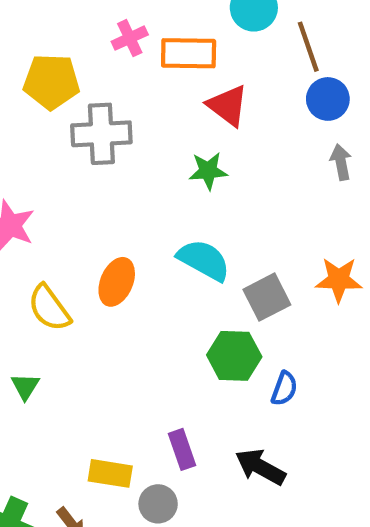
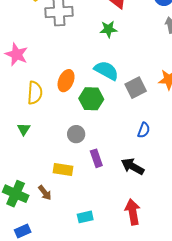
yellow semicircle: (49, 308) -> (35, 93), turned -140
green hexagon: (234, 356) -> (91, 99), moved
gray circle: (158, 504) -> (76, 134), moved

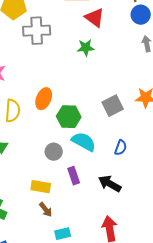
cyan semicircle: (106, 71) -> (84, 142), moved
brown arrow: (45, 193) -> (46, 210), moved

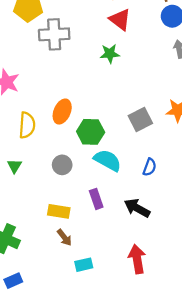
gray circle: (54, 152) -> (62, 165), moved

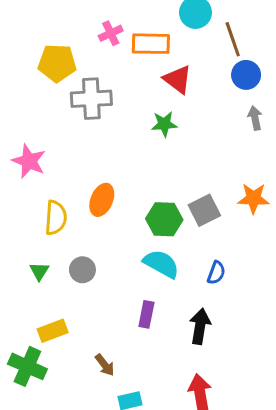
green hexagon: (91, 132) -> (164, 219), moved
gray circle: (62, 165) -> (82, 270), moved
purple rectangle: (96, 199) -> (146, 314), turned 30
black arrow: (137, 208) -> (200, 326), turned 70
yellow rectangle: (59, 211) -> (53, 331), moved, turned -30

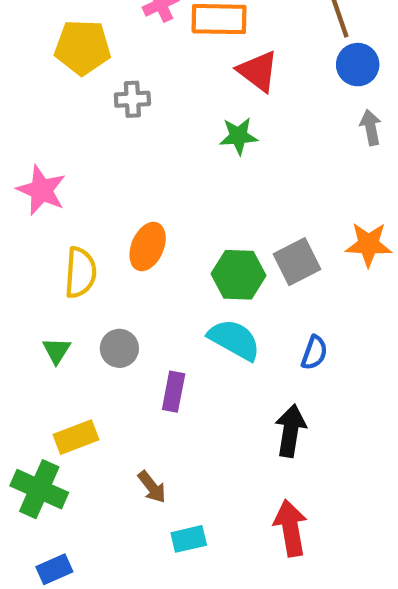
gray cross: (91, 99) -> (132, 99), size x0.6
purple rectangle: (146, 314) -> (174, 392), moved

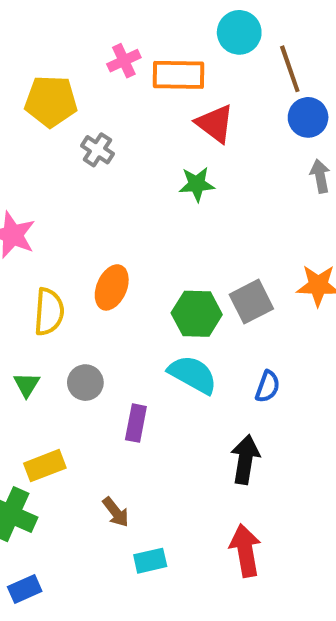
gray cross: (132, 99) -> (98, 150), turned 36

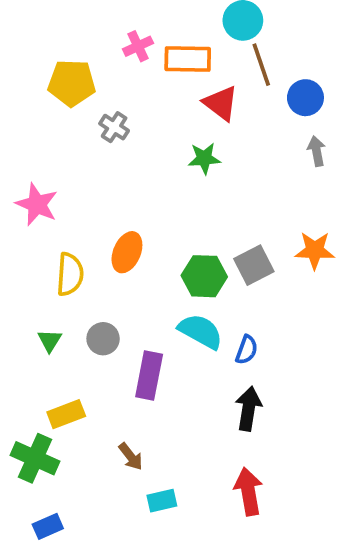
brown line: (290, 69) -> (261, 65), moved
blue semicircle: (268, 387) -> (247, 350), moved
purple rectangle: (136, 423) -> (149, 376), size x1.4

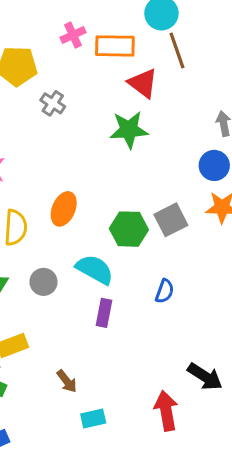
blue circle: (305, 98) -> (214, 165), moved
green star: (204, 158) -> (129, 130), size x1.4
cyan semicircle: (201, 331) -> (95, 269), moved
purple rectangle: (149, 376) -> (104, 313), moved, size x0.7
black arrow: (248, 409) -> (205, 377), moved, turned 114

